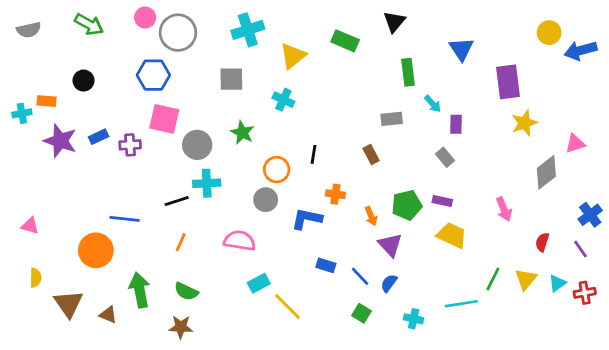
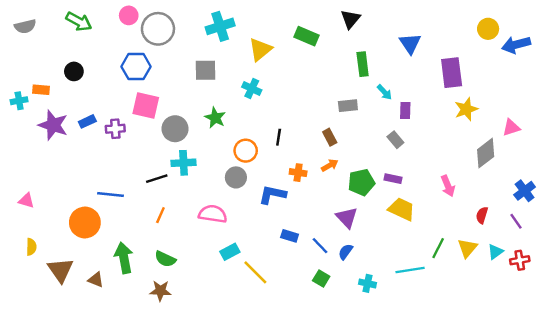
orange arrow: (371, 216) -> (330, 165), moved, turned -98

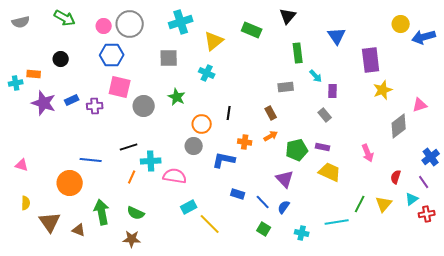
pink circle: (129, 15) -> (104, 26), moved
cyan cross: (184, 163) -> (151, 161), moved
cyan triangle: (495, 252) -> (412, 199), moved

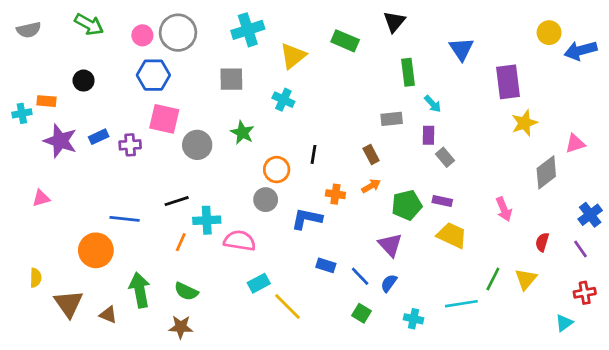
purple rectangle: (333, 91) -> (429, 135), moved
pink triangle: (22, 165) -> (41, 198), moved, turned -32
cyan triangle: (412, 199) -> (564, 323), moved

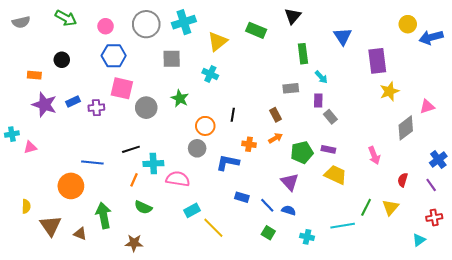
gray circle: (178, 33) -> (146, 24), moved
cyan cross: (22, 113) -> (12, 134), moved
blue semicircle: (389, 283) -> (289, 210), turned 72
green semicircle: (186, 291) -> (143, 207), moved

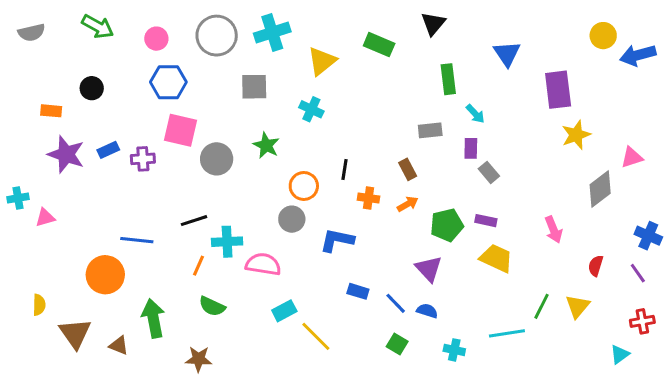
orange cross: (249, 144) -> (369, 198), moved
blue cross: (438, 160) -> (648, 236), turned -30

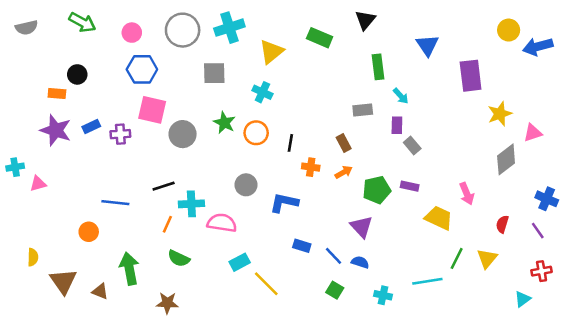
orange rectangle: (51, 111) -> (57, 93), moved
yellow star: (576, 135) -> (500, 114), moved
orange circle: (304, 186) -> (256, 133), moved
yellow trapezoid: (496, 258) -> (439, 218), moved
orange circle: (105, 275) -> (89, 232), size x0.6

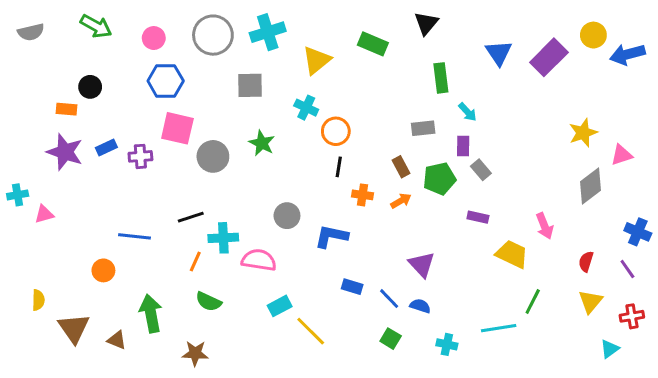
purple rectangle: (471, 76) -> (549, 57), moved, turned 52
orange circle: (256, 133) -> (336, 131), moved
green pentagon: (377, 190) -> (439, 179), moved
yellow triangle: (487, 258) -> (590, 302), moved

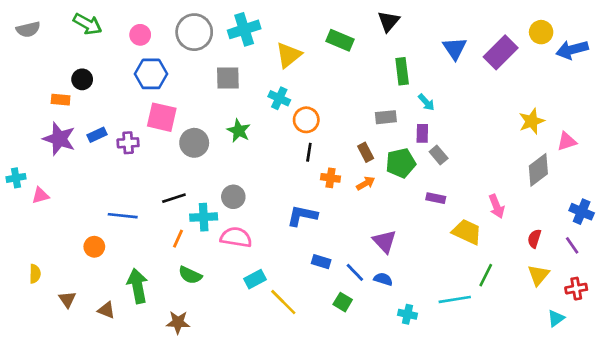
gray circle: (287, 216) -> (233, 197), moved
brown triangle: (74, 328) -> (67, 299), size x0.6
green square: (391, 339) -> (343, 302), moved

